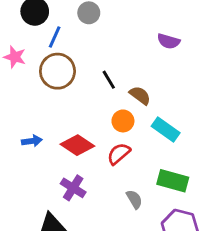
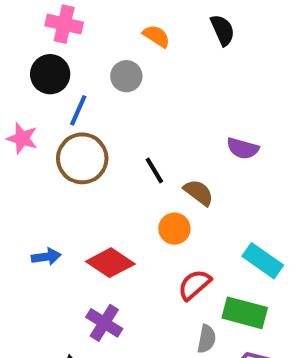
purple semicircle: (168, 41) -> (243, 148), moved
cyan rectangle: (166, 130) -> (263, 261), moved
red semicircle: (119, 154) -> (195, 285), moved
gray semicircle: (134, 199) -> (207, 339), moved, turned 42

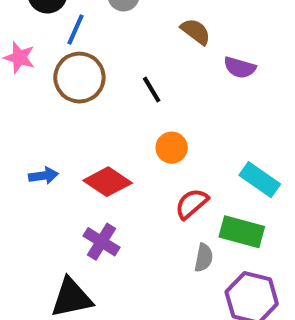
brown semicircle: (199, 193) -> (196, 31), moved

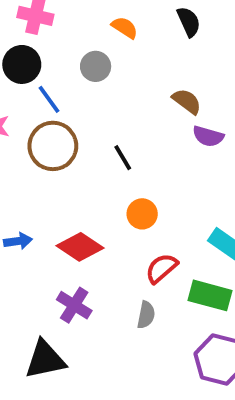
blue line: (75, 29) -> (49, 99), turned -60
brown semicircle: (196, 31) -> (187, 101), moved
gray semicircle: (204, 258) -> (146, 315), moved

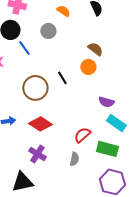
purple semicircle: (208, 136) -> (106, 102), moved
brown circle: (53, 146) -> (35, 88), moved
orange circle: (142, 214) -> (88, 67), moved

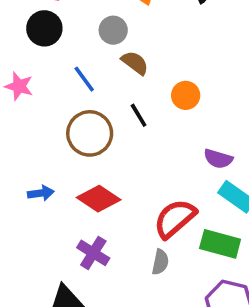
blue line: (24, 48) -> (84, 79), moved
brown semicircle: (95, 49) -> (135, 63), moved
red semicircle: (82, 135) -> (175, 219), size x1.4

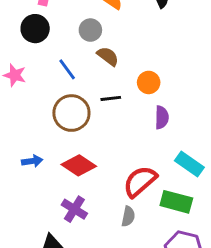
black line: (139, 115) -> (111, 98), turned -66
purple semicircle: (218, 159) -> (162, 117), moved, turned -105

